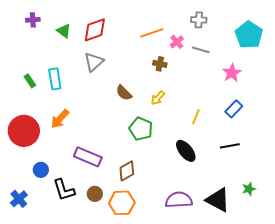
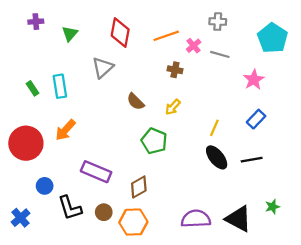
red diamond: (95, 30) -> (120, 33), moved, turned -60
green triangle: (64, 31) -> (70, 34), turned 35
black ellipse: (186, 151) -> (217, 157), moved

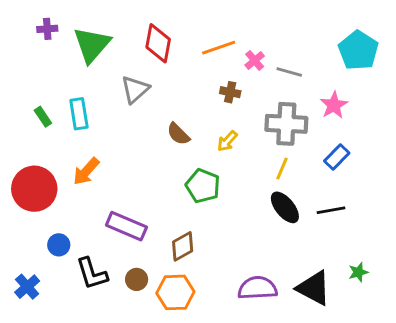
gray cross: (218, 22) -> (286, 124), moved, size x1.8
green triangle: (70, 34) -> (92, 45), size x1.8

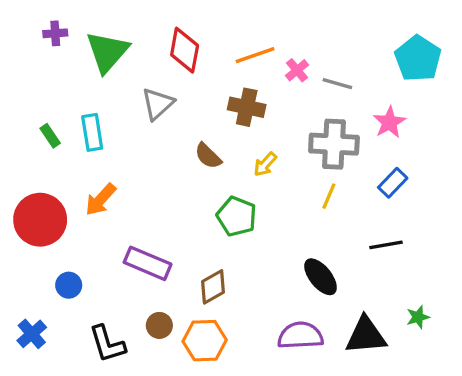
brown cross: (230, 92) -> (247, 107), moved, size x1.5
black ellipse: (285, 207) -> (321, 277), moved
black L-shape: (92, 274) -> (107, 344), moved
black triangle: (314, 288) -> (366, 336), turned -33

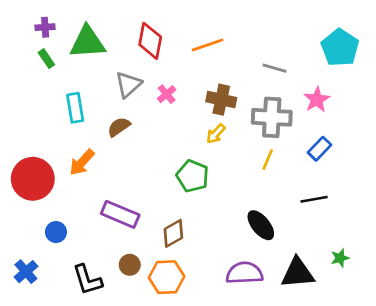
green triangle: (107, 52) -> (87, 42), turned 45
pink cross: (297, 70) -> (167, 94), moved
brown cross: (247, 107) -> (221, 100), moved
green rectangle: (50, 136) -> (46, 59), moved
brown semicircle: (208, 156) -> (119, 127), moved, turned 100

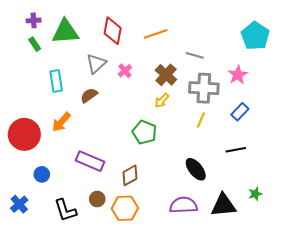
gray line: (274, 68) -> (195, 55), moved
brown cross: (221, 100) -> (166, 75), turned 30

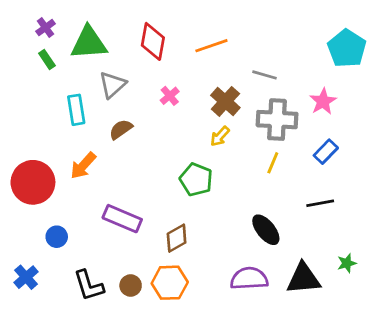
purple cross: (34, 20) -> (46, 28), turned -32
gray triangle: (96, 64) -> (112, 85), moved
brown circle: (97, 199) -> (131, 286), moved

